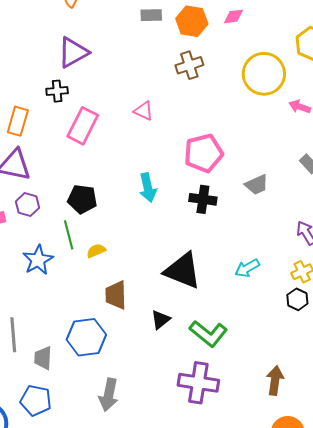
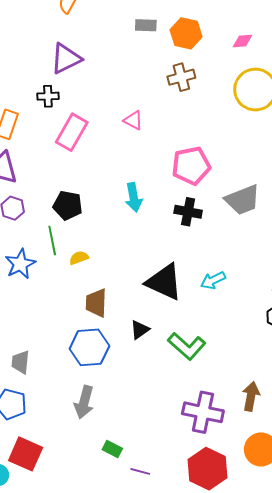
pink diamond: (234, 16) -> (243, 41), moved
gray trapezoid: (257, 185) -> (243, 200), size x1.5
cyan arrow: (247, 268) -> (213, 280), moved
blue hexagon: (86, 337) -> (89, 347), moved
purple cross: (198, 383) -> (203, 412), moved

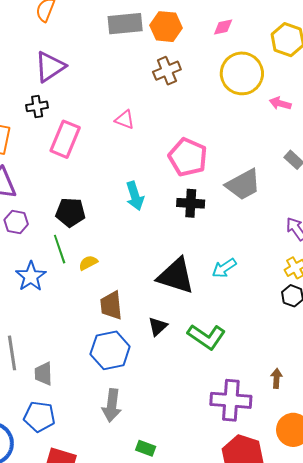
gray rectangle: (146, 25) -> (125, 24), size x1.6
pink pentagon: (191, 166) -> (188, 157), turned -30
brown arrow: (251, 396) -> (276, 378), size x0.7

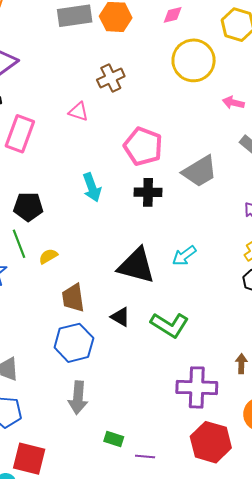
brown cross: (167, 71) -> (111, 78), moved
pink arrow: (280, 103) -> (233, 103), moved
black triangle: (158, 326) -> (120, 317), turned -45

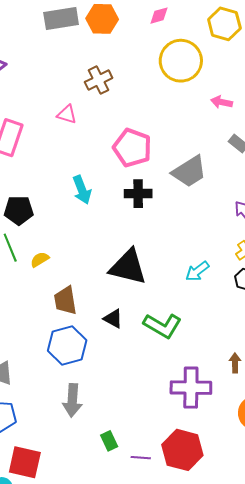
cyan arrow: (184, 256) -> (197, 271), moved
green rectangle: (114, 439) -> (109, 441), turned 48
red hexagon: (211, 442) -> (182, 450), moved

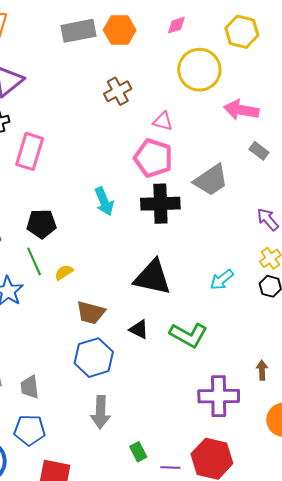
pink arrow: (222, 102) -> (241, 110), size x1.6
pink triangle: (67, 114) -> (163, 121), moved
black cross: (138, 194) -> (160, 204), size x1.4
brown trapezoid: (65, 301) -> (91, 313), turned -64

